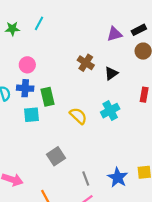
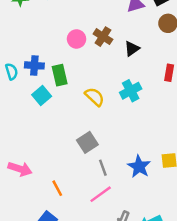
pink circle: (27, 65) -> (77, 39), moved
cyan square: (32, 115) -> (42, 96), turned -35
gray square: (56, 156) -> (87, 142), moved

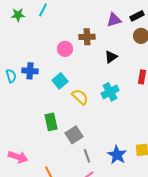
brown cross: (103, 37) -> (87, 37), moved, turned -35
green rectangle: (60, 75) -> (51, 122), moved
cyan square: (42, 96) -> (60, 81), moved

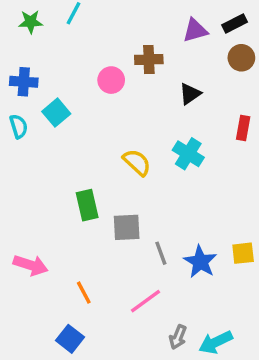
blue cross: (30, 71) -> (24, 82), moved
cyan square: (60, 81) -> (56, 113), moved
cyan cross: (110, 92) -> (188, 154), turned -30
gray square: (74, 135) -> (127, 227), turned 30
gray line: (87, 156) -> (161, 253), moved

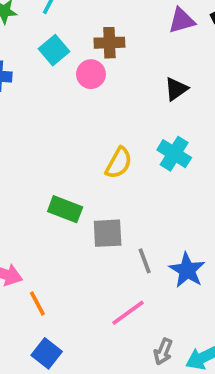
brown cross: (149, 59) -> (109, 43), moved
cyan square: (56, 113) -> (54, 50), moved
yellow semicircle: (137, 162) -> (119, 163), turned 76
green rectangle: (87, 205) -> (65, 209), turned -56
orange line: (84, 293) -> (37, 303), moved

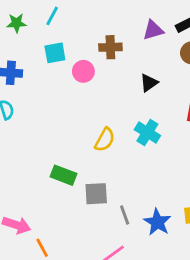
brown cross: (109, 43) -> (110, 47), moved
cyan square: (54, 50) -> (55, 53), turned 30

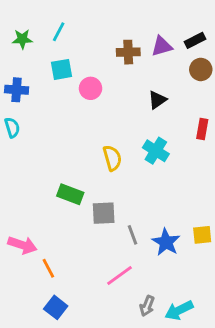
brown cross: (110, 47) -> (128, 52), moved
yellow semicircle: (105, 140) -> (112, 158), turned -45

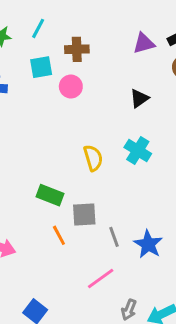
brown cross: (128, 52) -> (77, 49), moved
orange line: (48, 268) -> (59, 235), moved

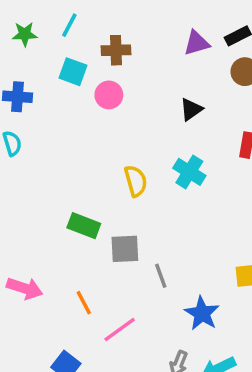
cyan square: (41, 67) -> (73, 72), turned 30
orange line: (59, 235) -> (84, 303), moved
blue star: (148, 244) -> (202, 313), moved
pink line: (101, 278) -> (120, 330), moved

